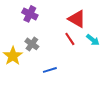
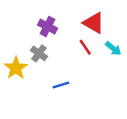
purple cross: (30, 14) -> (47, 27), moved

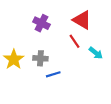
cyan arrow: (113, 48) -> (96, 53), moved
gray cross: (39, 53) -> (40, 58), moved, turned -32

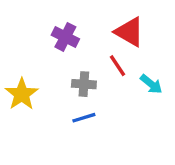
gray cross: (40, 58) -> (84, 84), moved

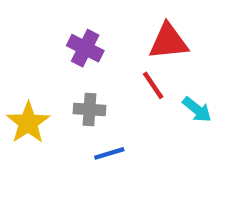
red triangle: (129, 32) -> (168, 42), turned -36
gray cross: (84, 84) -> (90, 110), moved

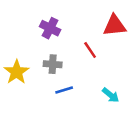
red triangle: (168, 42) -> (115, 26), moved
cyan arrow: (197, 110) -> (111, 95), moved

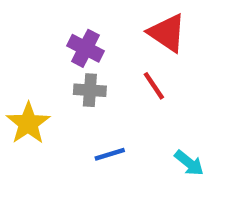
red triangle: (115, 26) -> (167, 33), moved, turned 40
gray cross: (53, 64) -> (90, 90), moved

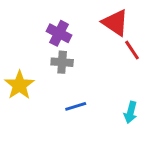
red line: (154, 86) -> (132, 50), moved
cyan arrow: (189, 163) -> (130, 112), turned 65

